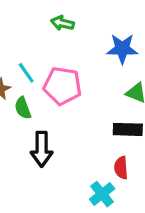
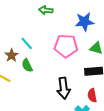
pink pentagon: (62, 86) -> (66, 46), moved
black arrow: (42, 149) -> (64, 88), moved

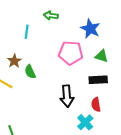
blue star: (85, 22) -> (90, 29), turned 30
cyan line: (27, 43) -> (27, 32), moved, turned 48

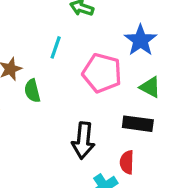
cyan line: (27, 32) -> (56, 47), moved

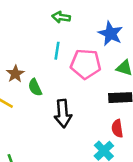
cyan line: (56, 47) -> (57, 51), moved
black arrow: (83, 141) -> (63, 113), moved

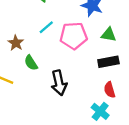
cyan line: (57, 51) -> (46, 27), turned 49
brown star: (15, 74) -> (16, 43), moved

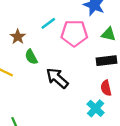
black arrow: (59, 83) -> (57, 78), turned 140

